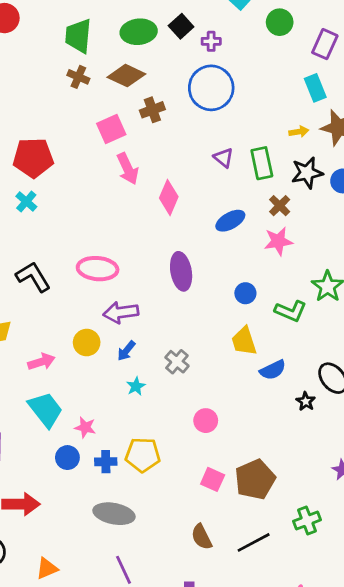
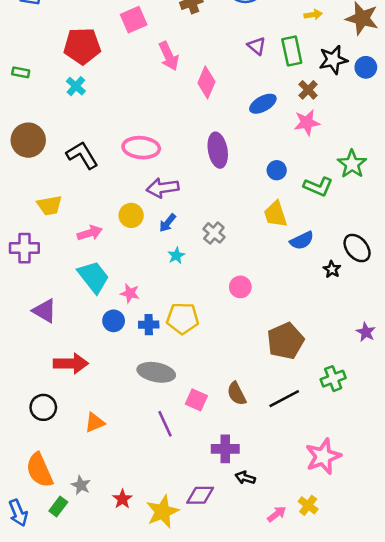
pink square: (111, 129) -> (134, 20), moved
yellow arrow: (299, 132) -> (313, 15), moved
pink square: (213, 479) -> (196, 400), moved

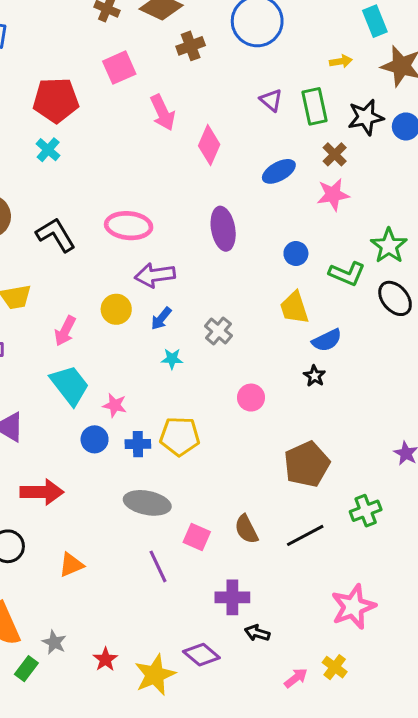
pink arrow: (90, 233) -> (65, 331), turned 135
black ellipse: (357, 248) -> (395, 298), moved
cyan star: (176, 256) -> (172, 359), turned 30
black star: (332, 269) -> (314, 376), moved
purple diamond: (200, 495) -> (201, 655), turned 40

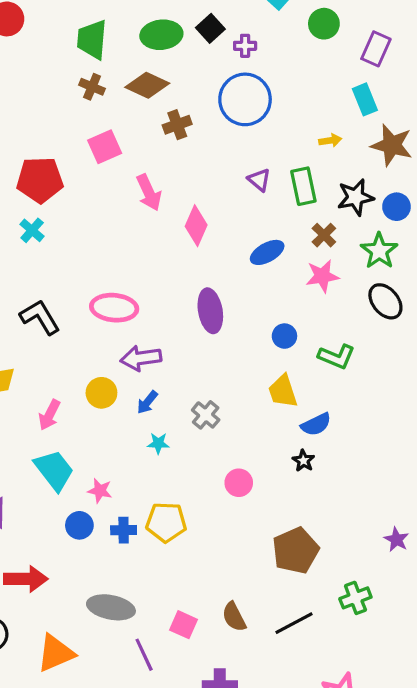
green star: (389, 246) -> (379, 251), moved
black ellipse: (395, 298) -> (385, 301), moved
gray ellipse: (147, 503) -> (111, 607), moved
orange triangle: (71, 565) -> (56, 653), size x1.5

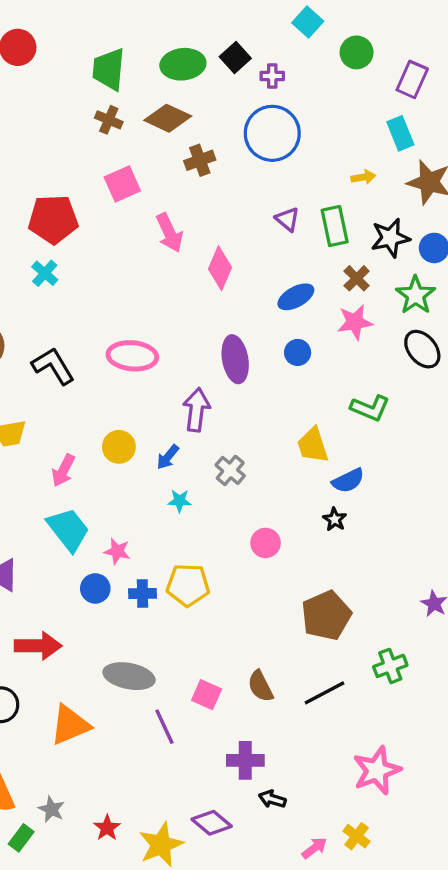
blue circle: (284, 336) -> (298, 352), moved
purple arrow: (141, 358) -> (196, 410), moved, turned 105

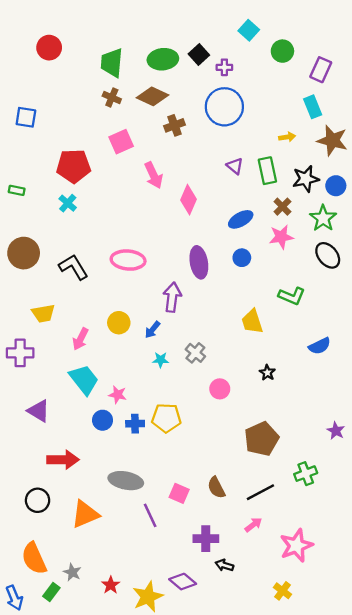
gray cross: (230, 470) -> (195, 353), moved
blue semicircle: (348, 481) -> (320, 346), moved
pink arrow: (314, 848) -> (253, 525), moved

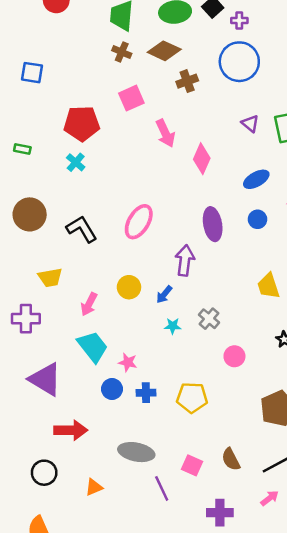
pink ellipse: (128, 260) -> (139, 222), turned -64
purple triangle: (39, 411) -> (45, 379), size x1.4
yellow pentagon: (166, 418) -> (192, 398), moved
orange triangle: (85, 514) -> (94, 487), size x0.6

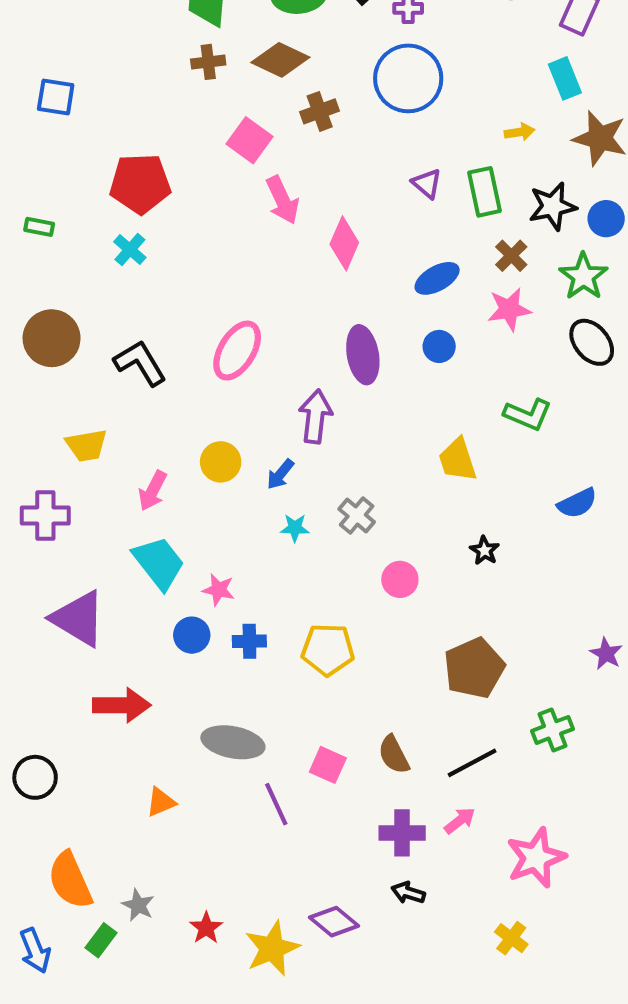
brown cross: (122, 52) -> (208, 62), turned -30
pink square: (131, 98) -> (249, 140), moved, turned -30
black circle: (44, 473) -> (35, 777), moved
purple cross: (220, 513) -> (402, 833), moved

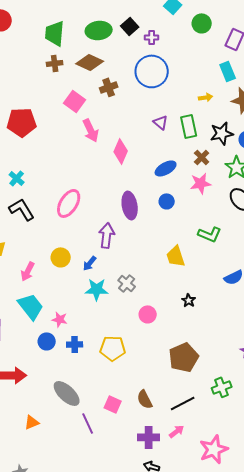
cyan cross: (130, 250) -> (17, 178), moved
cyan star: (295, 528) -> (97, 289), size x1.6
gray ellipse: (233, 742) -> (67, 393), turned 32

